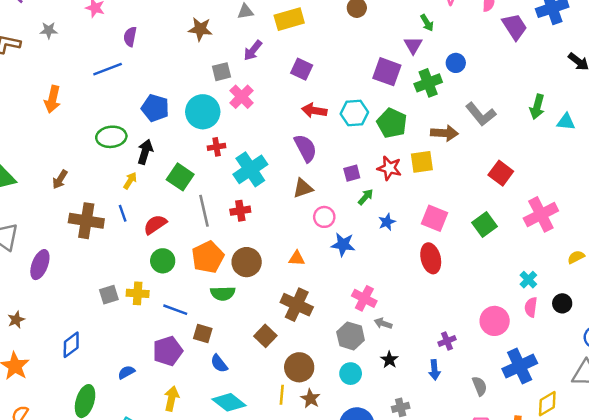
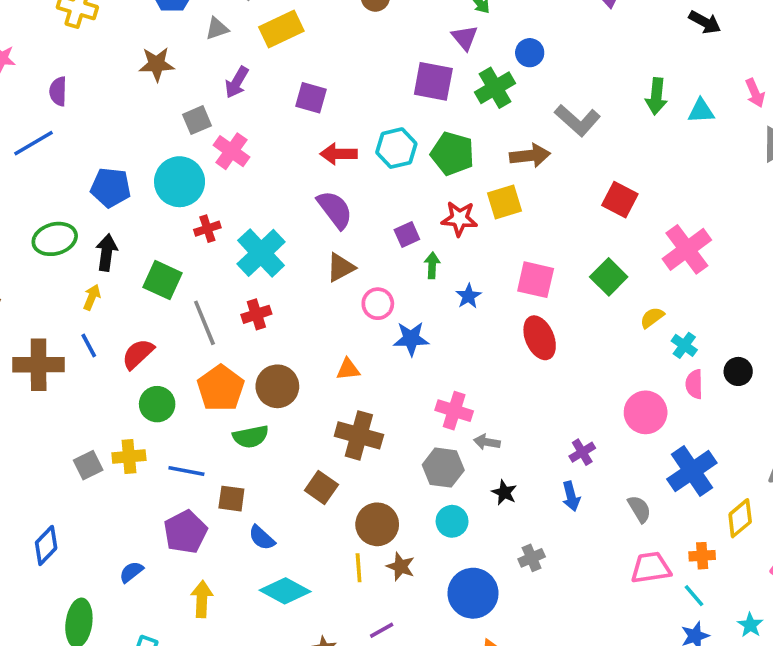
green arrow: (366, 197) -> (432, 265), turned -30
yellow semicircle: (576, 257) -> (652, 318), moved

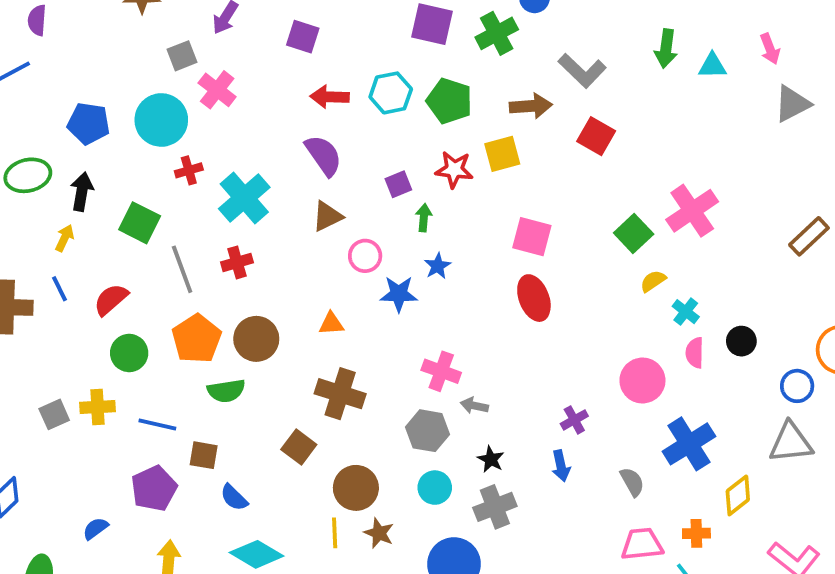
red square: (620, 200) -> (596, 136), moved
green square: (609, 277) -> (634, 233), moved
blue star: (468, 296) -> (438, 266), moved
gray cross: (532, 558) -> (495, 507), moved, size x1.5

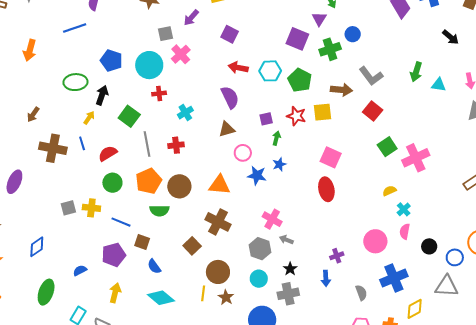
cyan cross: (244, 198) -> (185, 113), size x0.6
green square: (634, 233) -> (387, 147), moved
orange triangle: (331, 324) -> (219, 185), size x1.6
black circle: (741, 341) -> (429, 246), moved

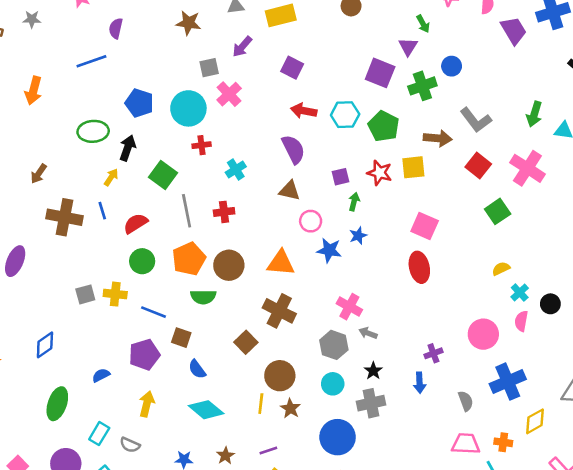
brown triangle: (227, 129) -> (290, 191), turned 30
pink cross: (416, 158) -> (527, 168), moved, turned -32
black circle: (429, 246) -> (550, 304), moved

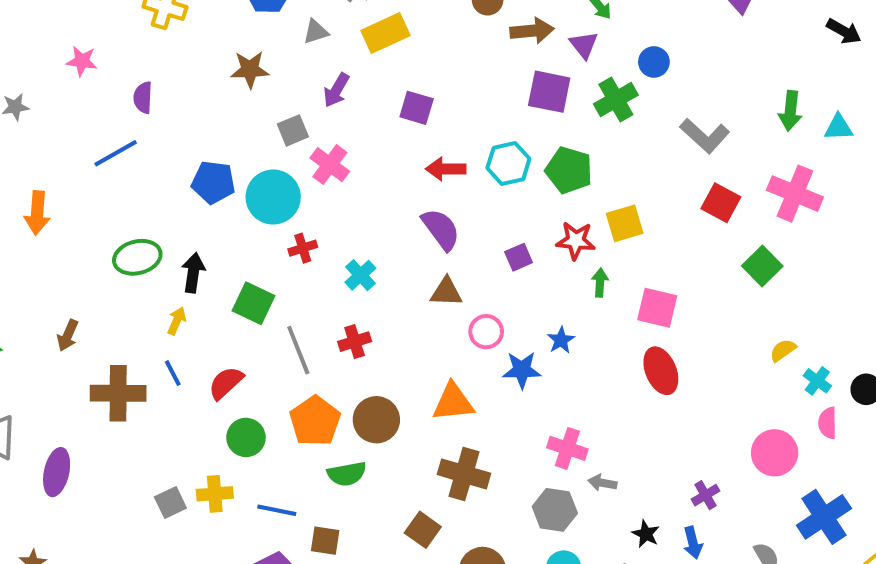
blue pentagon: (139, 103) -> (213, 182), moved
brown arrow: (438, 138) -> (532, 31), moved
green arrow: (354, 202) -> (600, 283), moved
black star: (373, 371) -> (646, 534), moved

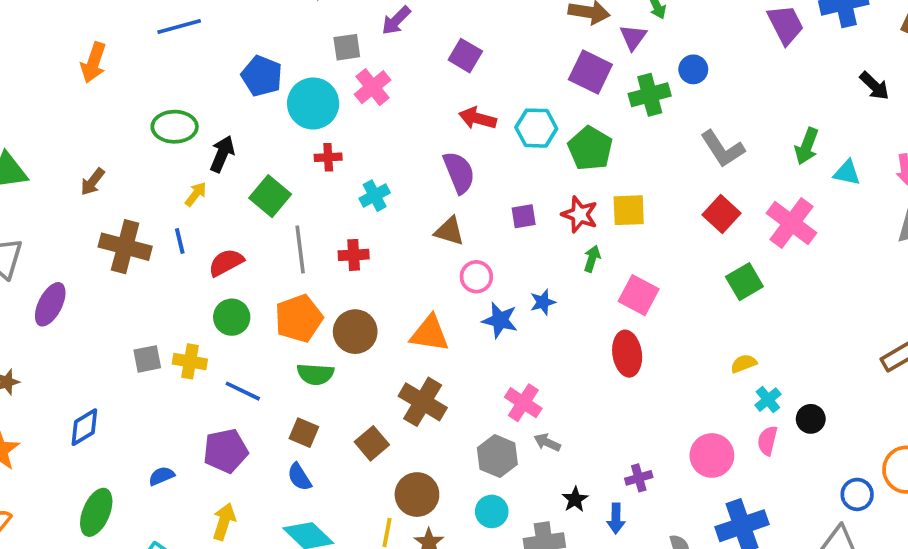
brown square: (325, 541) -> (304, 433), moved

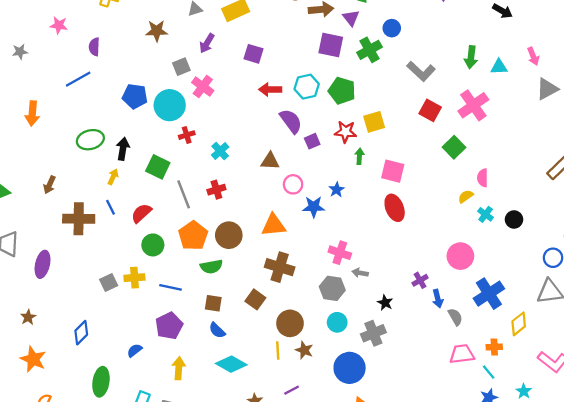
purple semicircle: (459, 172) -> (291, 121), moved
pink cross: (791, 223) -> (473, 105), turned 32
pink semicircle: (767, 441) -> (483, 178), moved
blue arrow: (616, 518) -> (438, 299), moved

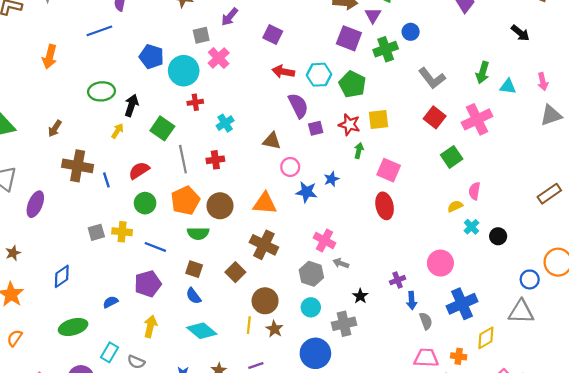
blue line: (110, 207) -> (106, 180), moved
green ellipse: (101, 382) -> (73, 327), turned 56

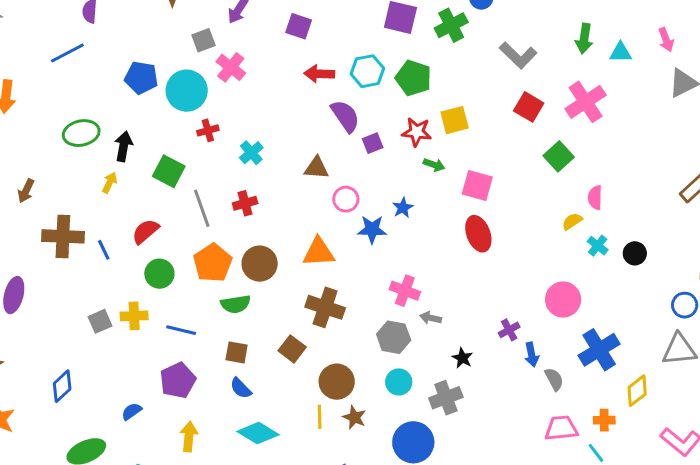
green arrow: (359, 150) -> (434, 165), turned 104

